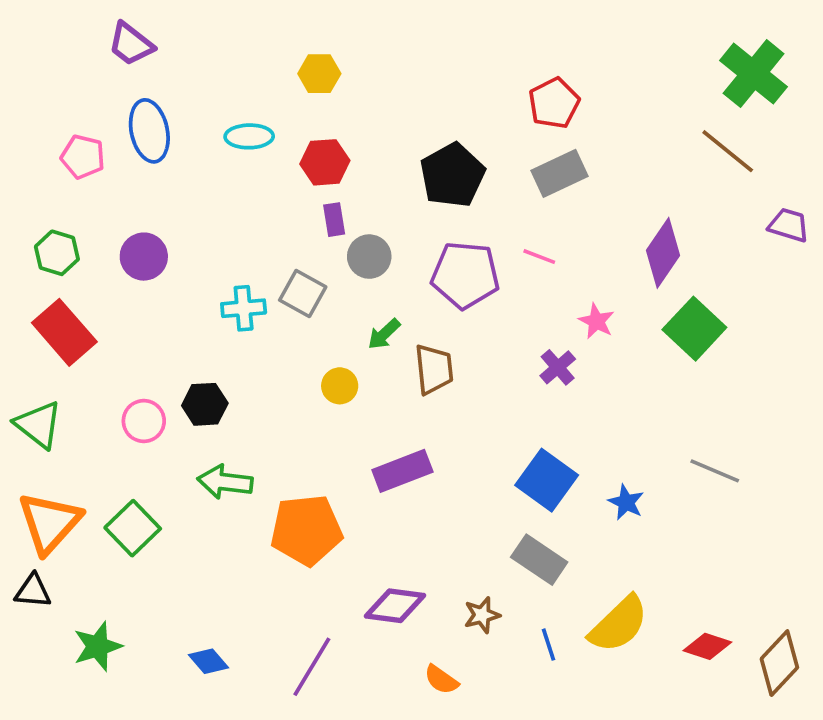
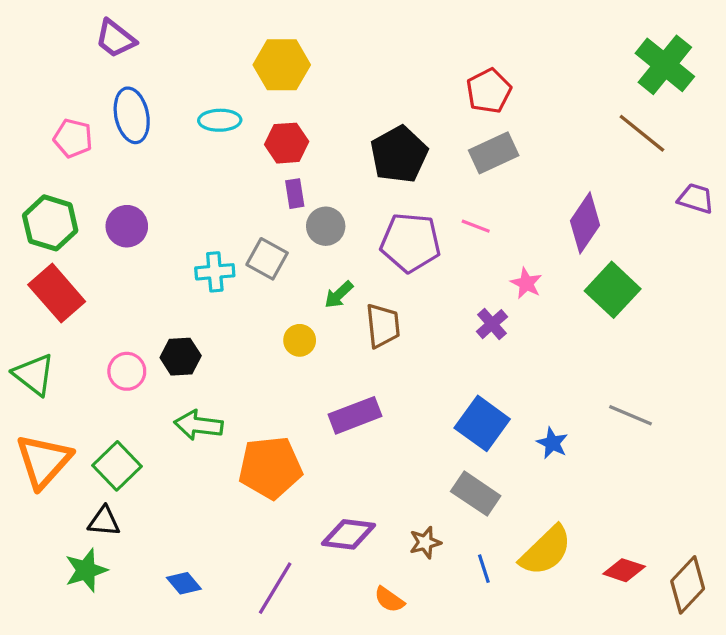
yellow hexagon: (319, 74) -> (282, 65), size x1.5
green hexagon: (57, 253) -> (50, 223), size x1.4
black triangle: (33, 591) -> (104, 521), moved

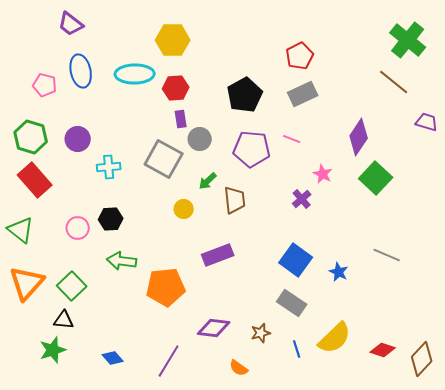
cyan ellipse: (220, 120) -> (135, 74), size x1.5
gray square: (267, 259) -> (164, 159), size x1.5
cyan cross: (215, 272) -> (109, 167), moved

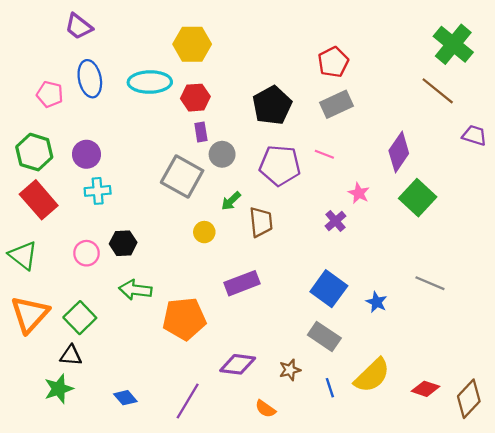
cyan cross: (109, 167) -> (98, 191), moved

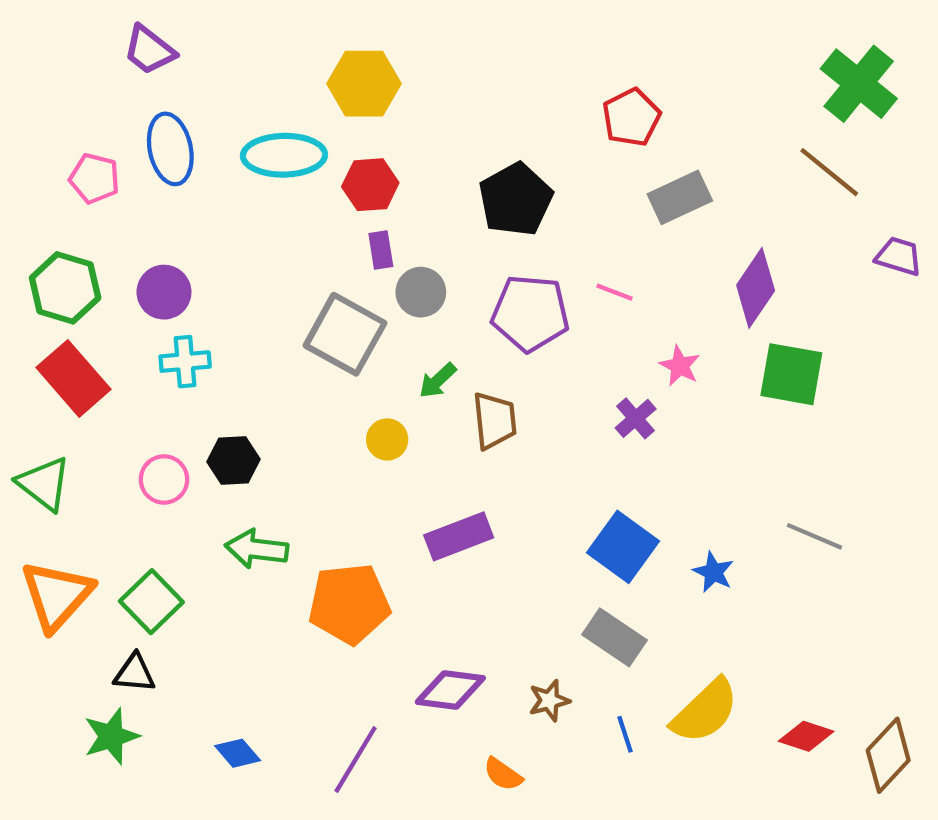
gray rectangle: (337, 104) -> (680, 197), moved
green square: (418, 198) -> (791, 374), turned -33

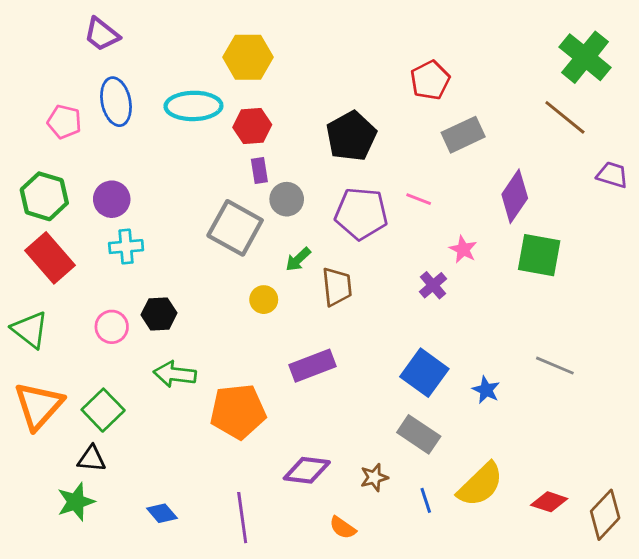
purple line: (356, 759) -> (242, 518), turned -39

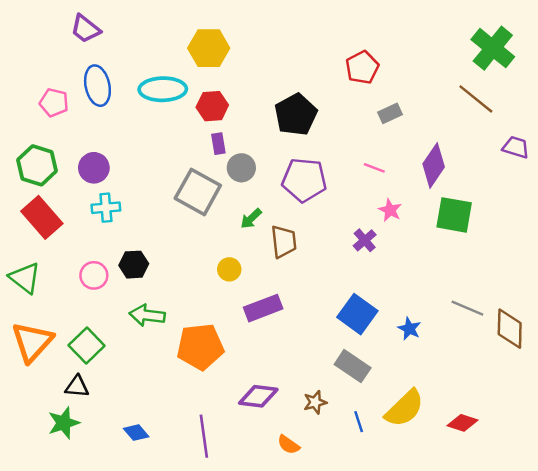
gray rectangle: (463, 135) -> (390, 113), size x0.7
pink line: (419, 199) -> (374, 168), moved
yellow circle: (264, 300) -> (229, 269), moved
brown diamond: (605, 515) -> (510, 329), moved, turned -42

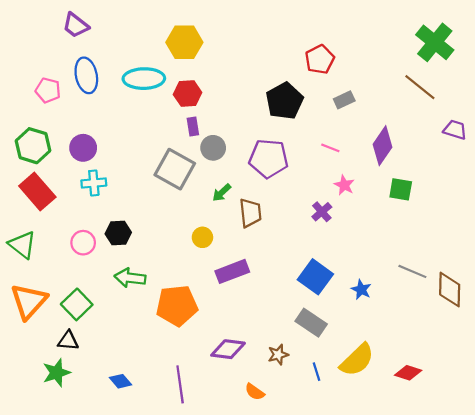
black pentagon: (296, 115) -> (285, 101), moved
green square: (454, 215) -> (401, 189), size x0.7

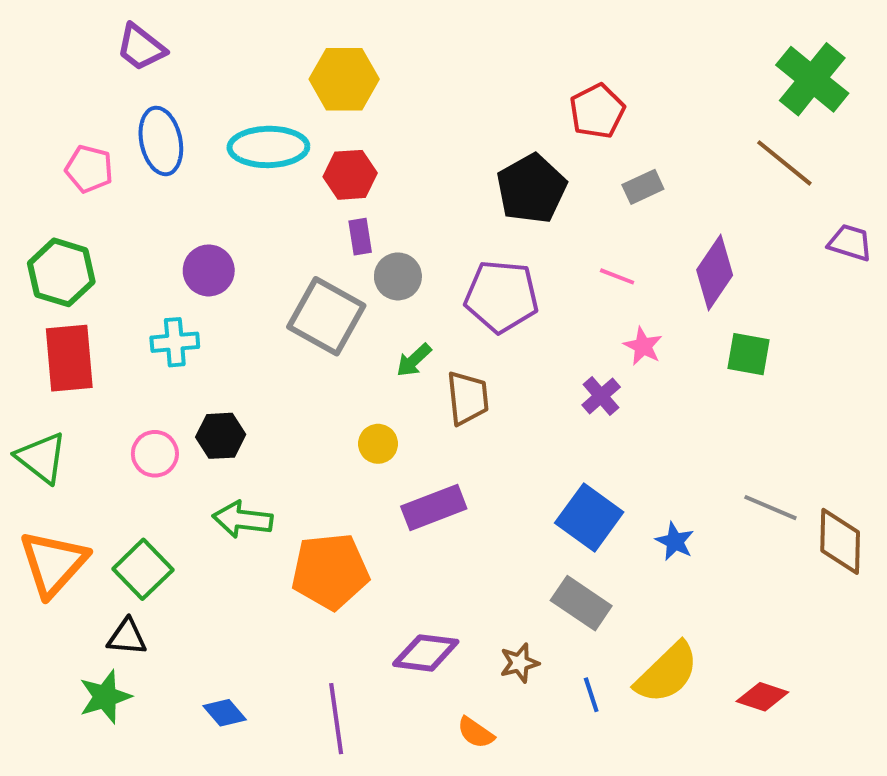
purple circle: (83, 148) -> (209, 270), moved
red rectangle: (37, 192) -> (69, 358), turned 36

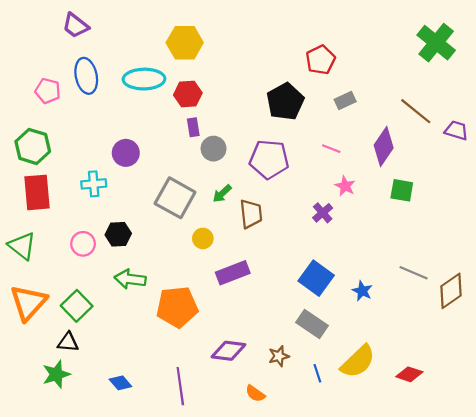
brown line: (784, 163) -> (416, 111), moved
purple circle: (209, 270) -> (126, 153), moved
gray square: (326, 316) -> (175, 198), moved
brown diamond: (840, 541) -> (451, 291), turned 54

